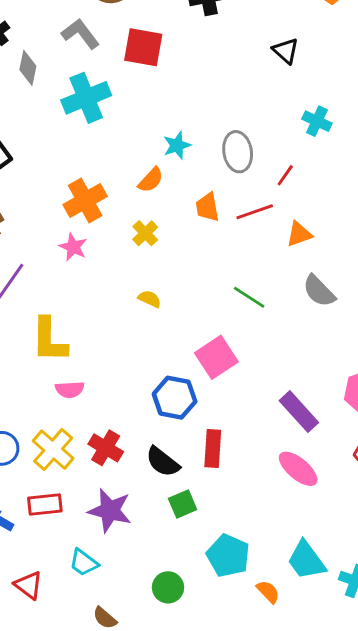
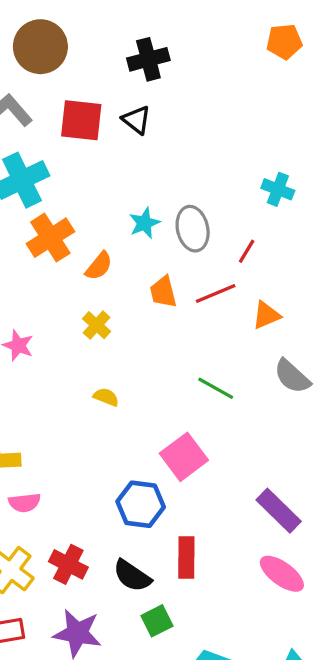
black triangle: (286, 51) -> (137, 120), moved
cyan star: (177, 145) -> (144, 223), moved
orange cross: (85, 200) -> (50, 238), moved

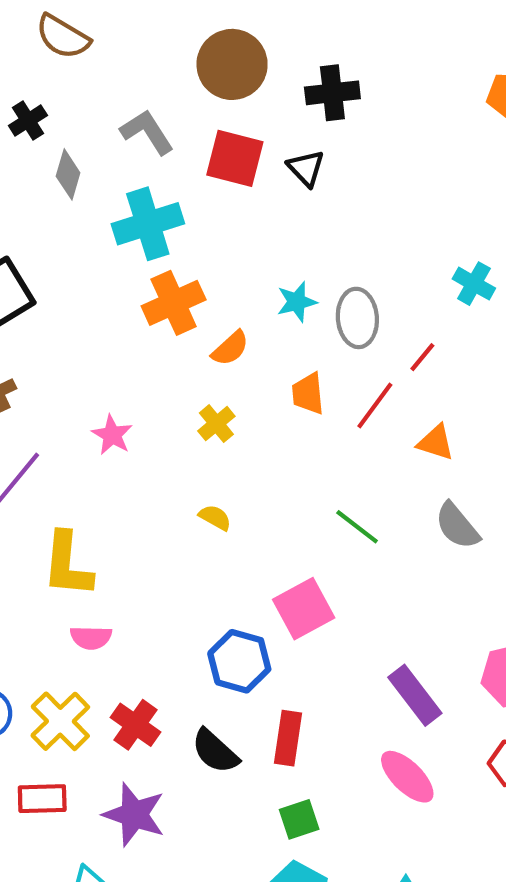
brown circle: (40, 47) -> (232, 64), moved
red line: (216, 294) -> (375, 405), turned -39
orange triangle: (266, 315) -> (436, 443), turned 32
green square: (157, 621) -> (299, 819), moved

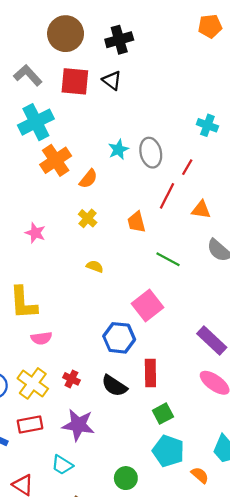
orange trapezoid: (308, 394) -> (136, 222), moved
red cross: (136, 725) -> (71, 379), size x0.7

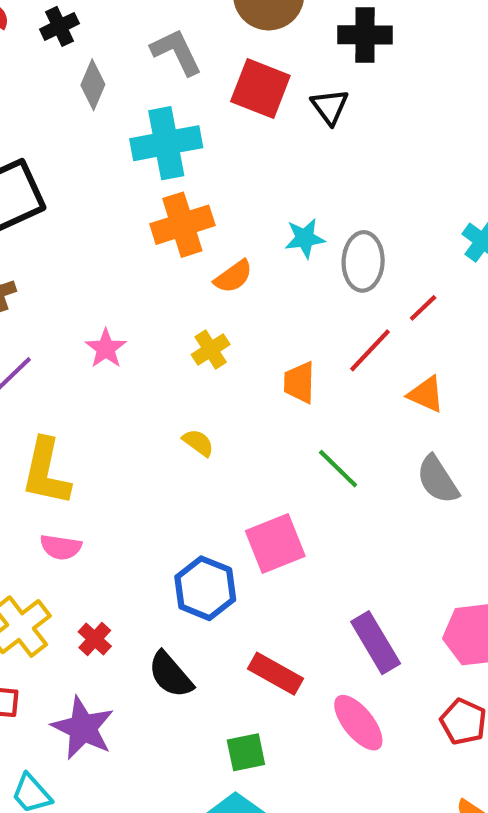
red rectangle: (150, 373) -> (276, 674), moved, turned -76

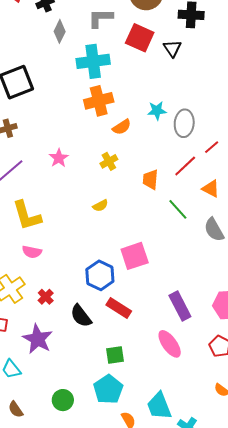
gray L-shape: (176, 52) -> (100, 18), turned -68
yellow semicircle: (198, 443) -> (100, 206), turned 112
green line: (338, 469) -> (178, 209), moved
yellow L-shape: (46, 472) -> (27, 216), turned -32
red rectangle: (276, 674) -> (119, 308), moved

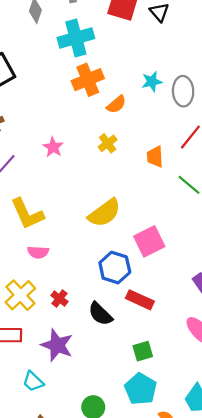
yellow semicircle: (100, 206) -> (104, 213), moved, size x2.0

